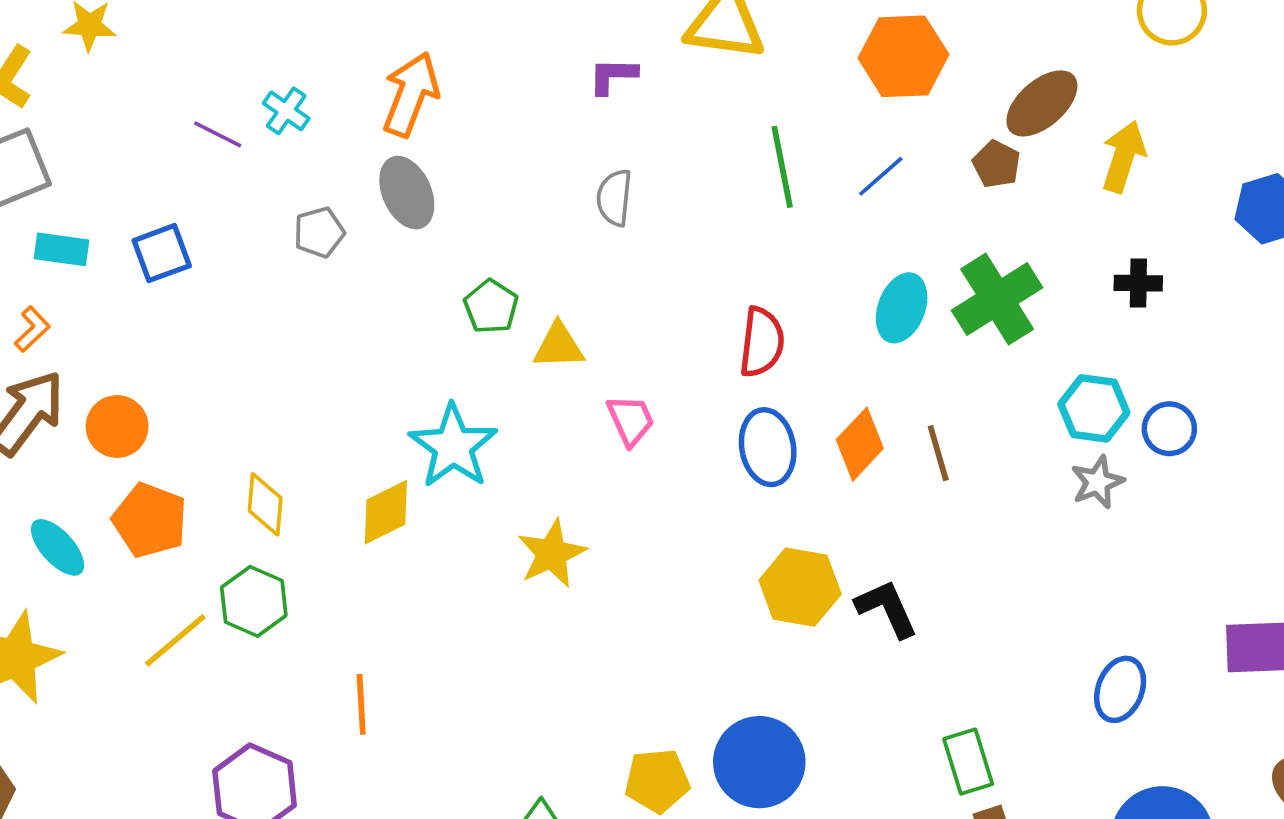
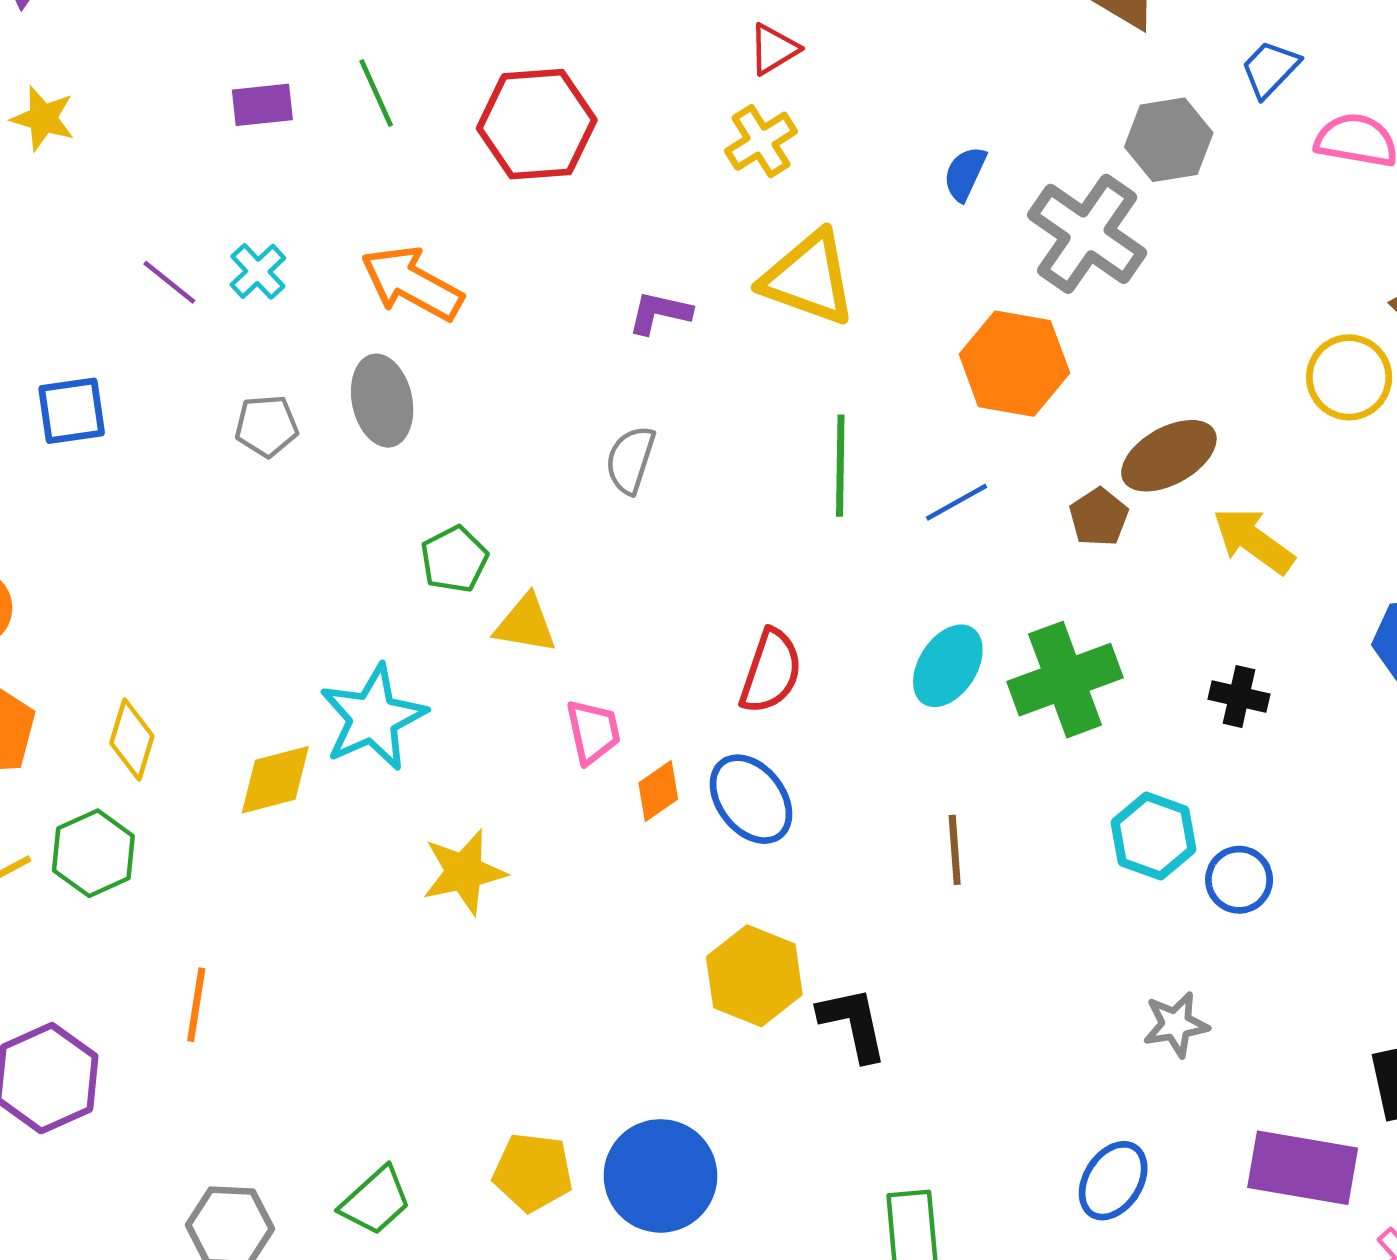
orange arrow: (411, 94) -> (412, 283), turned -94
yellow arrow: (1123, 157) -> (1253, 541), turned -84
orange diamond: (860, 444) -> (658, 791), moved, size x0.7
blue ellipse: (768, 447) -> (751, 799), turned -40
gray star: (1097, 482) -> (1176, 1024), moved

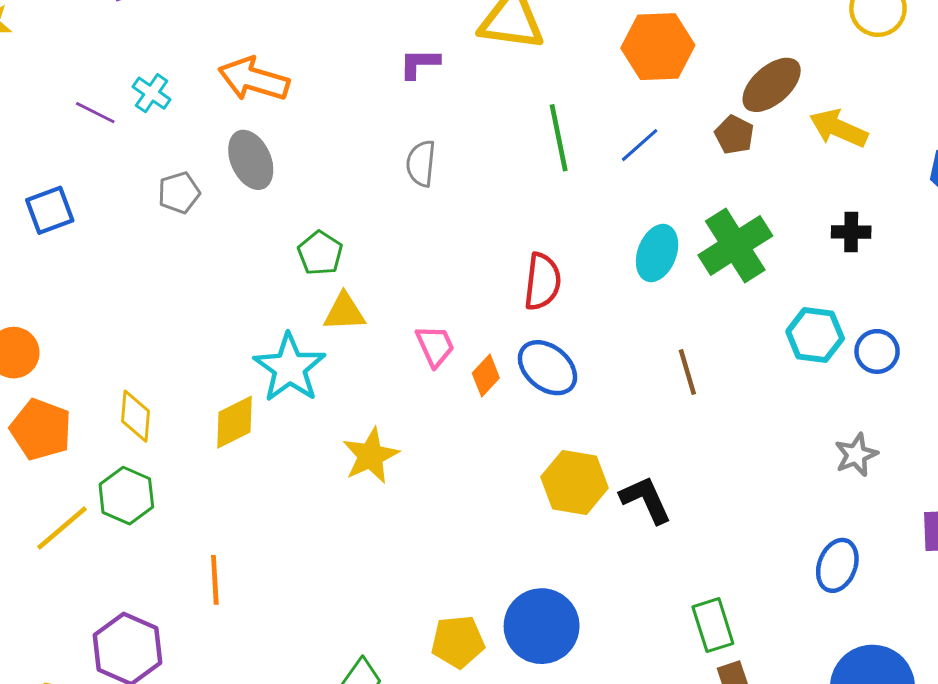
yellow triangle: (525, 624) -> (344, 312), moved

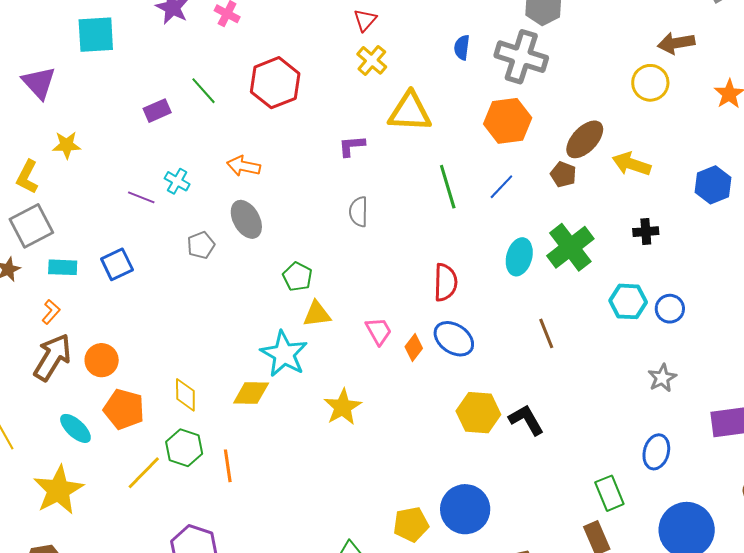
orange arrow: (254, 79) -> (243, 166), size x0.7
yellow diamond: (235, 422) -> (251, 393), turned 33
orange line: (215, 580) -> (228, 466), moved
green rectangle: (713, 625) -> (609, 493), moved

